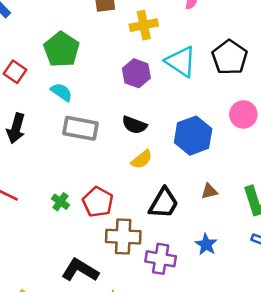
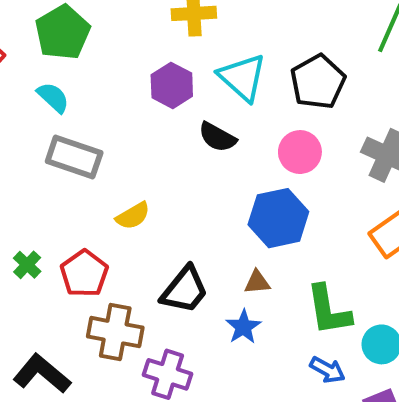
pink circle: (243, 114) -> (300, 152), moved
black semicircle: (134, 125) -> (217, 137), moved
blue hexagon: (193, 136) -> (278, 218), moved
yellow semicircle: (142, 159) -> (133, 216), moved
blue star: (206, 244) -> (243, 327), moved

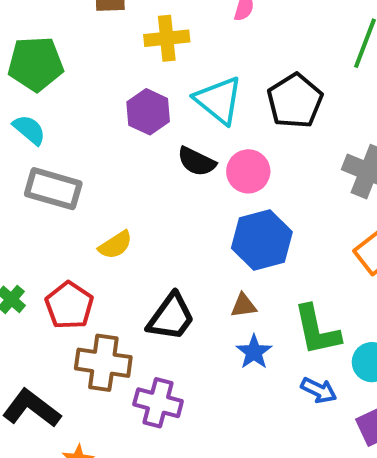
green pentagon: (63, 32) -> (36, 64), turned 30
pink circle: (300, 152) -> (248, 171), moved
blue star: (243, 327) -> (254, 352), moved

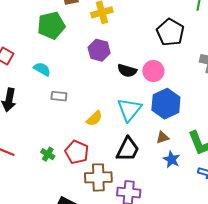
green pentagon: (36, 64) -> (51, 25), moved
cyan triangle: (219, 100) -> (129, 110), moved, turned 40
gray rectangle: (53, 189) -> (59, 96), size x0.6

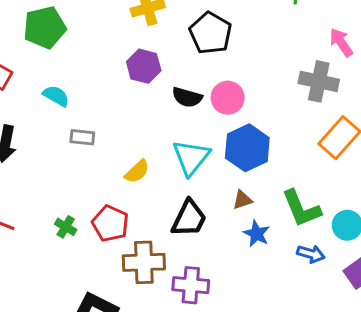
green pentagon: (51, 25) -> (45, 27), moved
black pentagon: (170, 32) -> (211, 33), moved

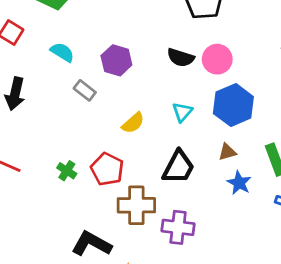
purple hexagon: (144, 66) -> (116, 60), moved
gray rectangle: (82, 137) -> (85, 90), turned 30
cyan triangle: (191, 157) -> (182, 112), size x0.6

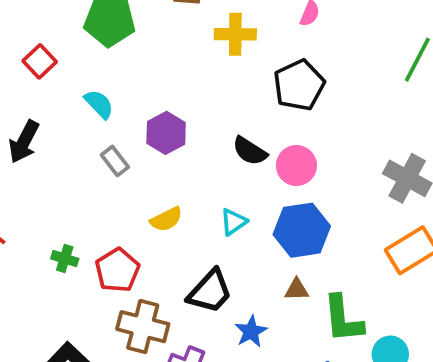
brown triangle: (227, 152) -> (297, 289), moved
green cross: (67, 171) -> (65, 259), turned -30
blue star: (239, 183) -> (251, 331), moved

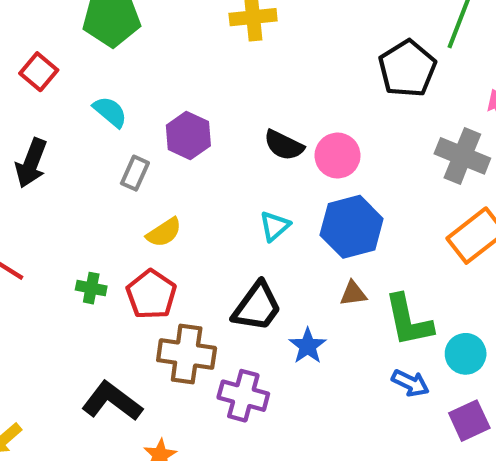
black pentagon: (299, 85) -> (407, 69), moved
gray rectangle: (115, 161) -> (135, 173), turned 68
yellow semicircle: (166, 219) -> (164, 232), moved

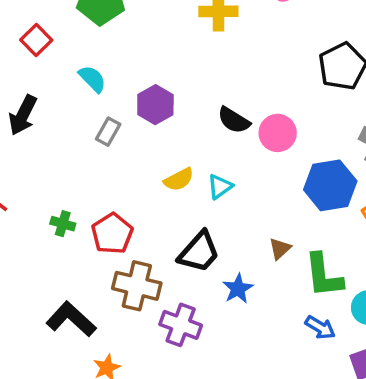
blue hexagon: (352, 227) -> (330, 185), moved
yellow semicircle: (164, 232) -> (179, 179), moved
brown triangle: (353, 294) -> (280, 249), turned -40

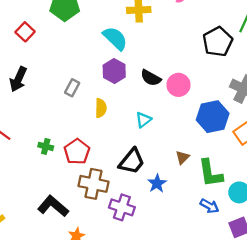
cyan semicircle: (92, 79) -> (115, 38), moved, size x1.4
purple hexagon: (155, 105) -> (114, 71), moved
yellow semicircle: (179, 179) -> (101, 108), moved, turned -60

